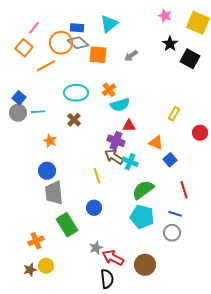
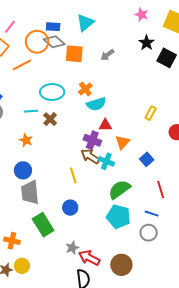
cyan line: (38, 112) -> (31, 111), moved
orange triangle: (156, 143) -> (122, 142), moved, turned 49
orange cross: (36, 241) -> (12, 241), turned 35

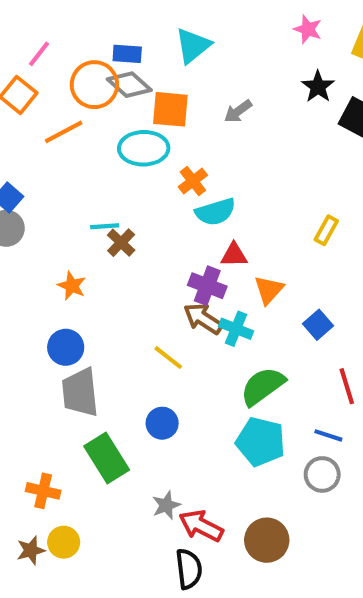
cyan ellipse: (52, 92) -> (144, 148), moved
cyan line: (31, 111) -> (105, 226), moved
yellow line: (73, 175) -> (168, 358), turned -35

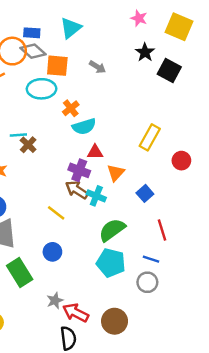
gray arrow: (238, 111) -> (97, 67), turned -112
yellow rectangle: (326, 230) -> (150, 137), size x1.5

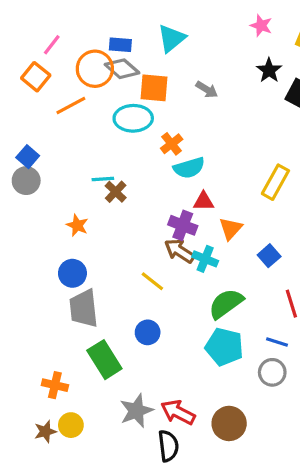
gray star: (55, 301) -> (136, 411), moved, size x1.5

